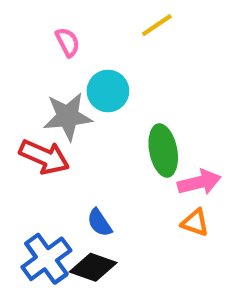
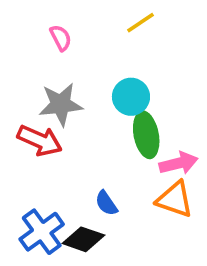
cyan circle: (108, 91) -> (131, 97), moved
blue semicircle: (99, 223) -> (106, 203), moved
orange triangle: (195, 223) -> (175, 199), size x1.5

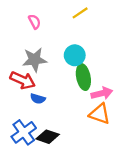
blue semicircle: (106, 203) -> (38, 99), moved, turned -40

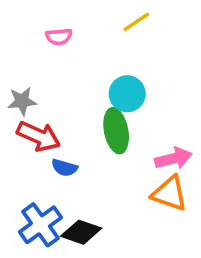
pink semicircle: (35, 22) -> (59, 37), turned 112
gray star: (35, 60) -> (22, 101), moved, size x0.7
green ellipse: (83, 77) -> (116, 131), moved

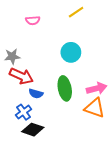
green ellipse: (116, 131) -> (65, 88), moved
blue cross: (40, 225) -> (24, 112), moved, size x0.7
black diamond: (81, 232) -> (33, 130), moved

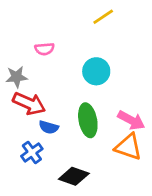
pink semicircle: (33, 20) -> (44, 49), moved
pink arrow: (97, 88) -> (131, 120), turned 42
black diamond: (33, 130) -> (74, 176), moved

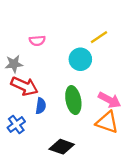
yellow line: (103, 17) -> (99, 37), moved
blue semicircle: (49, 127) -> (41, 106), turned -98
blue cross: (32, 152) -> (16, 125), moved

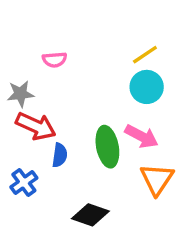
cyan circle: (80, 59) -> (147, 87), moved
pink arrow: (109, 100) -> (142, 136), moved
orange triangle: (107, 122) -> (157, 179), turned 45

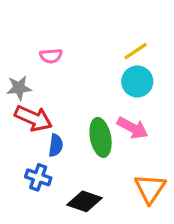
orange triangle: (157, 179) -> (150, 189), moved
blue cross: (24, 182) -> (38, 177), moved, turned -35

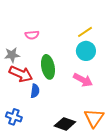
green ellipse: (101, 137) -> (48, 67), moved
blue cross: (38, 177) -> (14, 117), moved
black diamond: (85, 201) -> (65, 124), moved

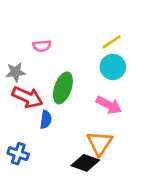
green ellipse: (48, 67) -> (63, 88), turned 30
orange triangle: (94, 118) -> (100, 143), moved

